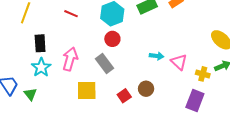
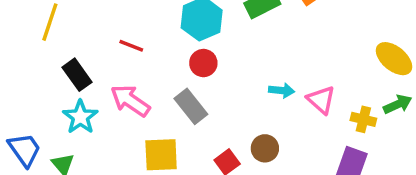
red line: (71, 14) -> (131, 46), moved
black rectangle: (40, 43) -> (77, 75), turned -30
pink arrow: (70, 59) -> (130, 101), turned -70

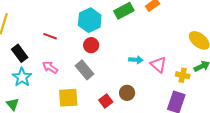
pink arrow: (130, 101) -> (50, 67), size x0.7

